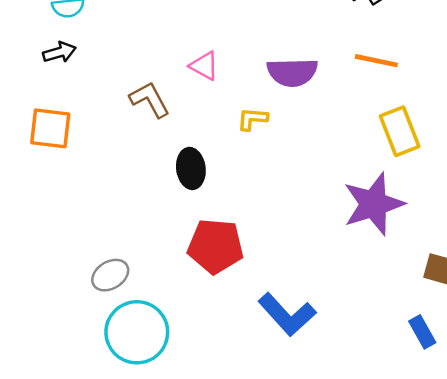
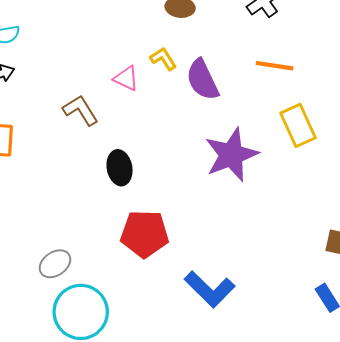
purple semicircle: (292, 72) -> (202, 80), turned 69
yellow L-shape: (252, 119) -> (163, 59), moved, turned 56
purple star: (374, 204) -> (231, 155), moved

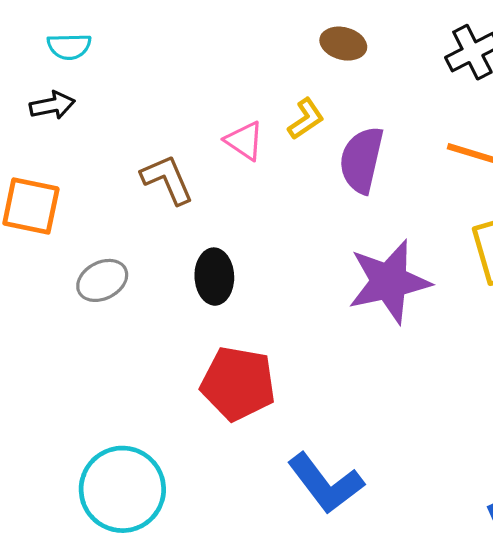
yellow L-shape: (163, 59) -> (306, 119), turned 80
purple semicircle: (202, 80) -> (362, 160), turned 30
gray ellipse: (55, 264) -> (102, 280), moved

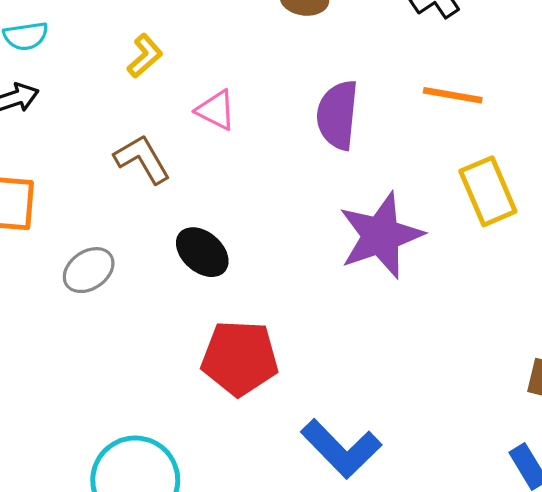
yellow L-shape: (306, 119) -> (145, 56), moved
black ellipse: (214, 277) -> (202, 252), turned -40

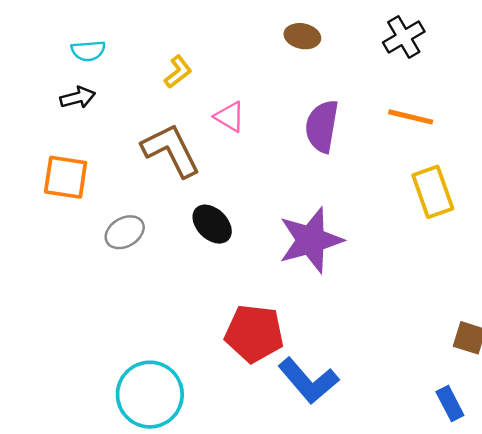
brown L-shape: (142, 159) -> (171, 150), size x1.4
purple star: (381, 235) -> (311, 240), moved
red pentagon: (240, 358) -> (254, 333), moved

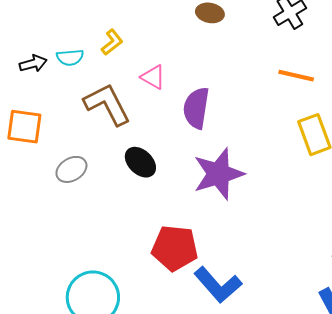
cyan semicircle: (88, 51) -> (70, 57), moved
purple semicircle: (322, 126) -> (196, 108), moved

